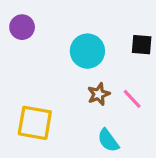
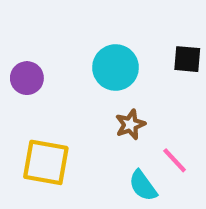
purple circle: (22, 27) -> (27, 78), moved
pink line: (132, 99) -> (175, 160), moved

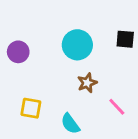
yellow square: (46, 162) -> (31, 108), size x0.7
cyan semicircle: (143, 186) -> (70, 124), moved

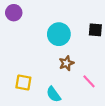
purple circle: (18, 52) -> (14, 13), moved

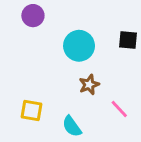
purple circle: (14, 13) -> (33, 16), moved

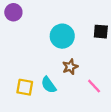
purple circle: (33, 16) -> (13, 12), moved
cyan semicircle: (72, 126) -> (49, 85), moved

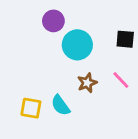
purple circle: (13, 12) -> (53, 21), moved
pink line: (94, 86) -> (121, 80), moved

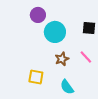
cyan semicircle: (60, 105) -> (67, 87), moved
yellow square: (31, 108) -> (36, 77), moved

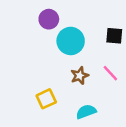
yellow square: (36, 77) -> (46, 99), turned -35
cyan semicircle: (67, 87) -> (86, 112), turned 105

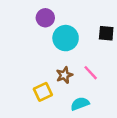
pink line: (110, 73) -> (91, 73), moved
brown star: (80, 76) -> (64, 75), moved

